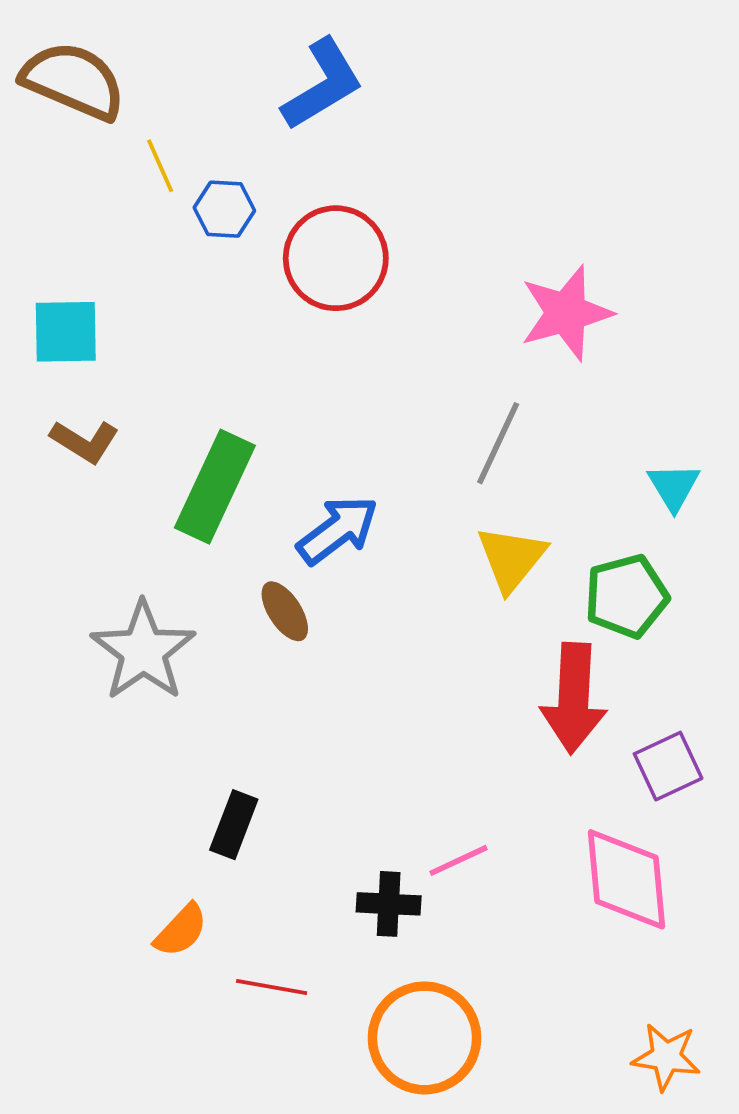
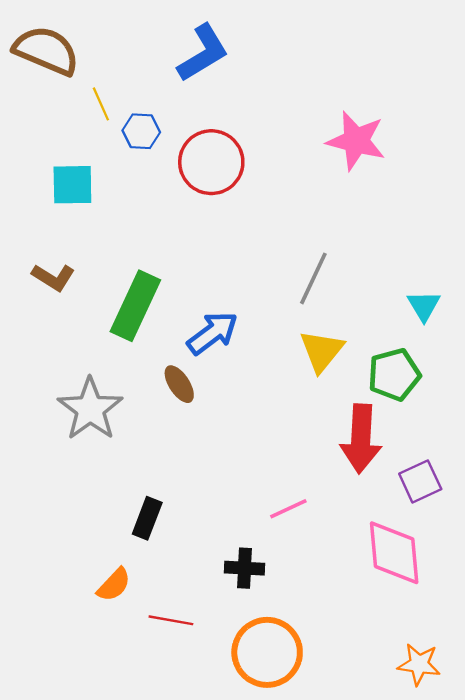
pink star: (566, 313) -> (356, 141), moved, turned 30
cyan square: (66, 332) -> (72, 185), moved
pink line: (458, 860) -> (288, 509), moved

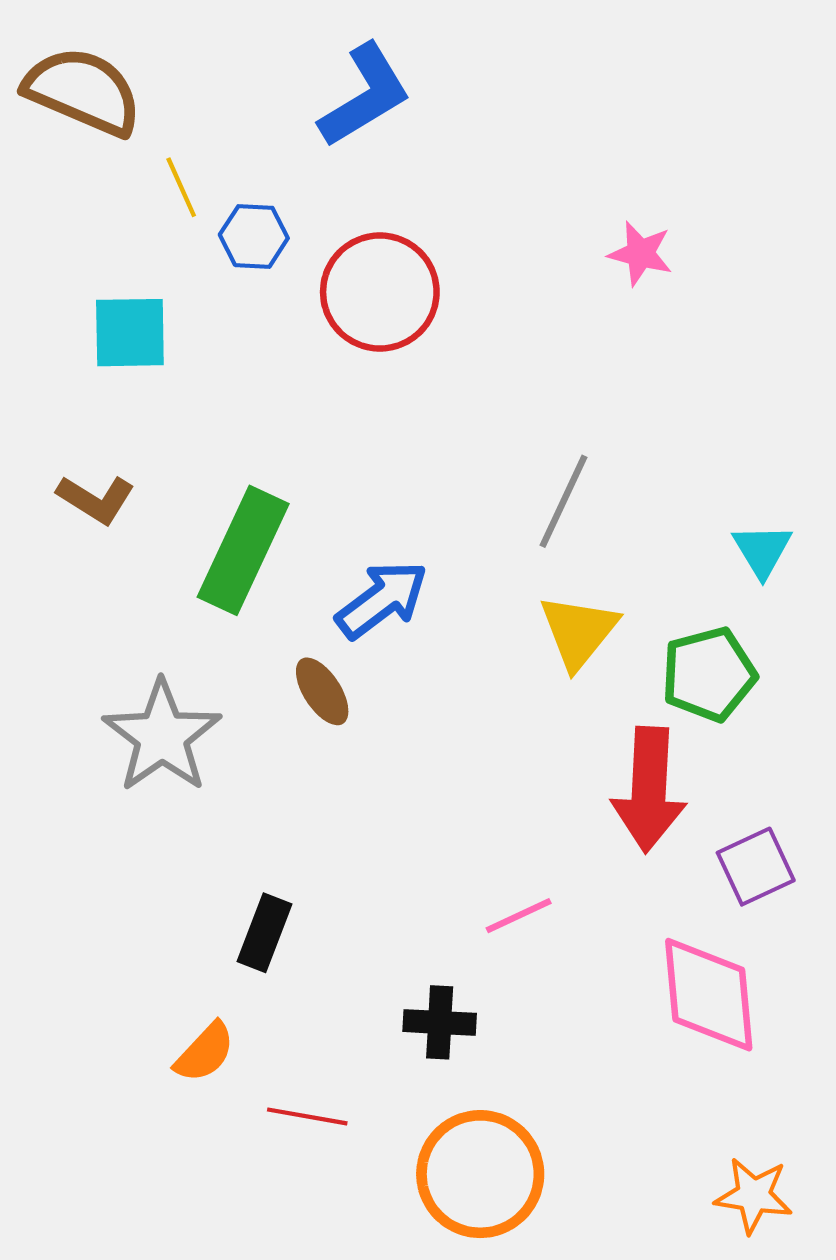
pink star: (356, 141) -> (640, 254), size x0.6

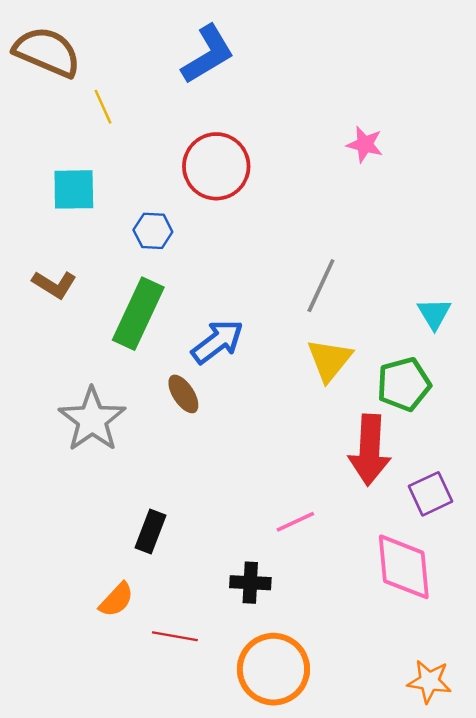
blue hexagon: (254, 236) -> (153, 231), moved

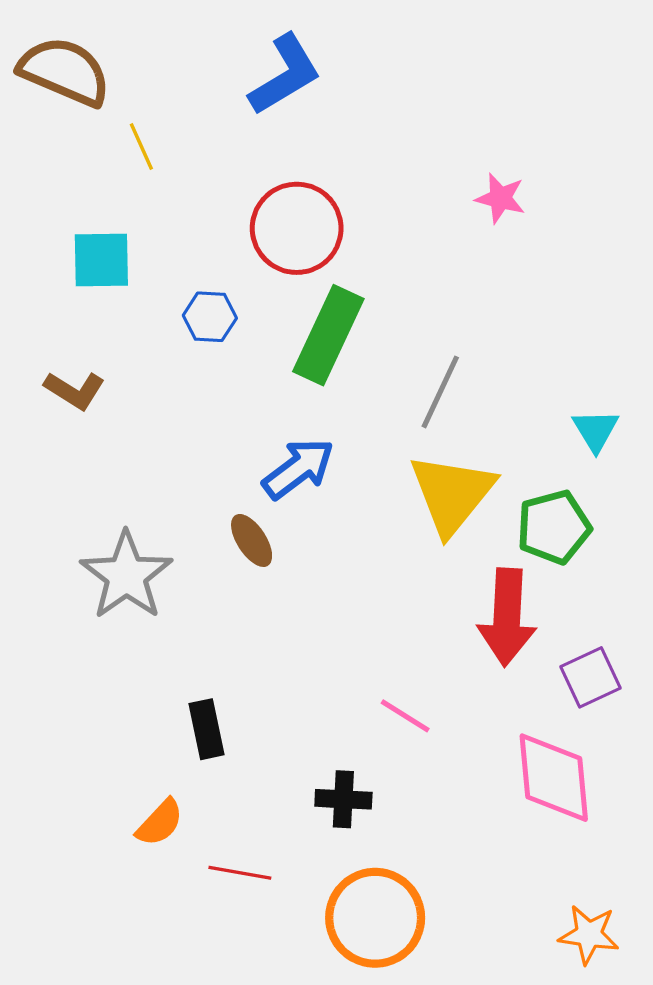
green rectangle: (138, 314) -> (328, 335), moved
yellow triangle: (329, 360) -> (452, 494), size x1.4
pink line: (295, 522) -> (405, 716), turned 57
black rectangle: (151, 532) -> (207, 729), turned -33

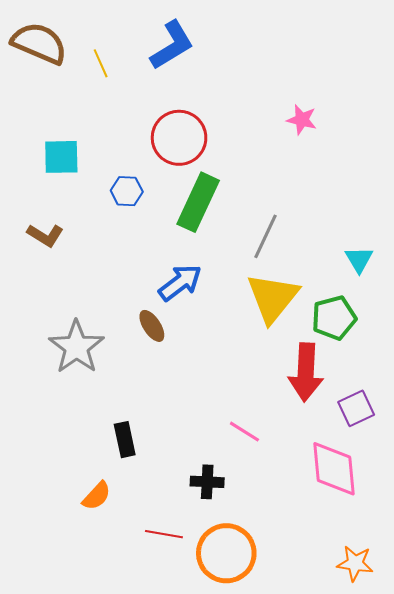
yellow line: (141, 146) -> (101, 63), moved
red line: (240, 873) -> (164, 534), moved

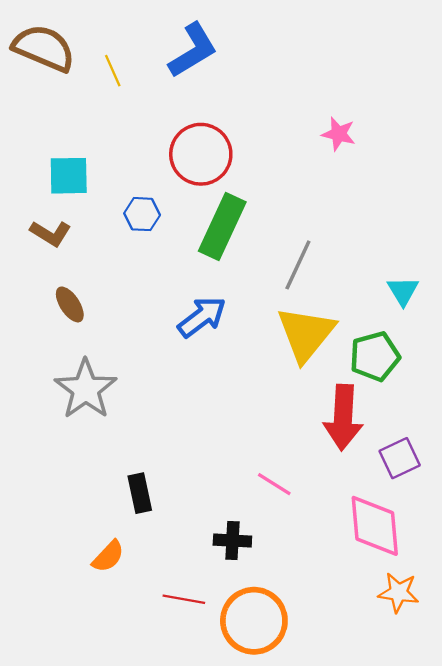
brown L-shape: (45, 235) -> (51, 233), moved
brown ellipse: (152, 326) -> (70, 304), moved
orange star: (355, 563) -> (398, 593), moved

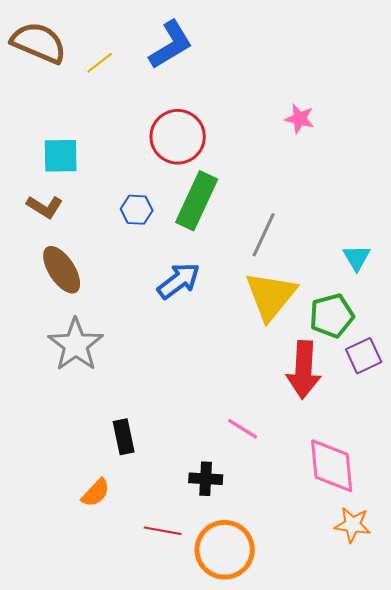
yellow line: (113, 71) -> (100, 63), turned 76
blue hexagon: (142, 214) -> (137, 210), moved
brown ellipse: (70, 304) -> (62, 270), size x1.5
purple square: (400, 458) -> (364, 356), moved

